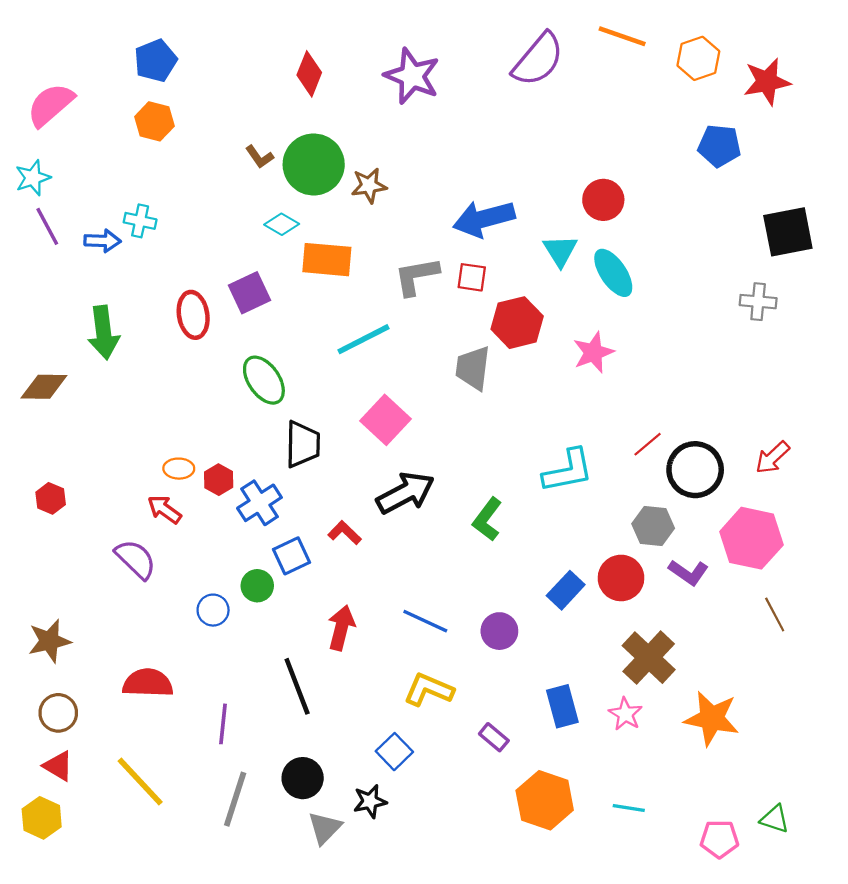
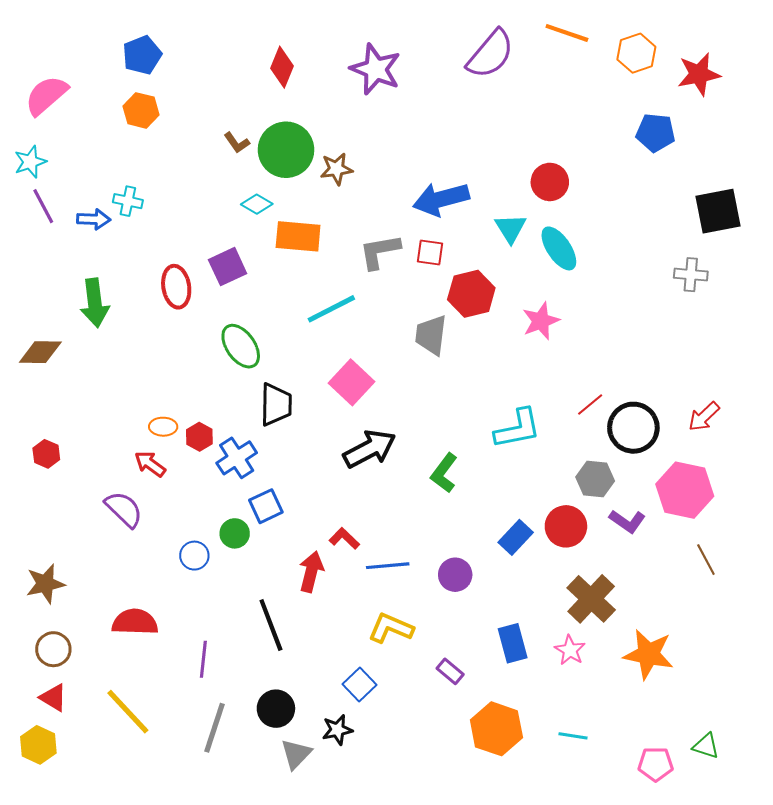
red L-shape: (345, 533) -> (344, 538), moved
blue line: (425, 621) -> (388, 566), turned -30

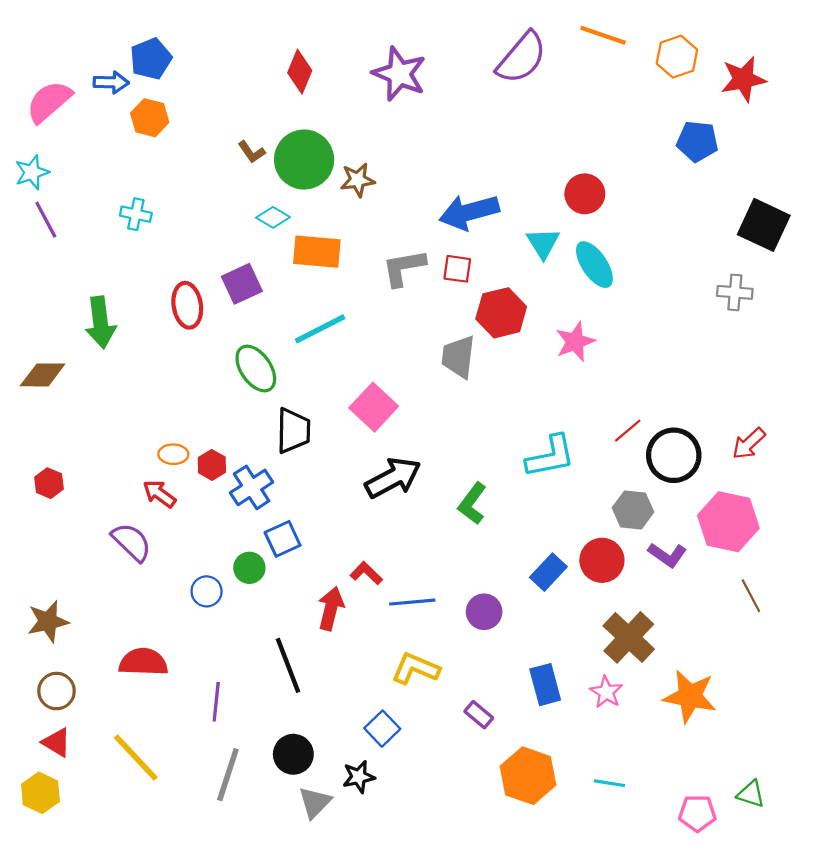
black square: (718, 211) -> (764, 225), turned 36
blue arrow: (94, 219) -> (111, 82), moved
cyan line: (331, 309) -> (320, 329), moved

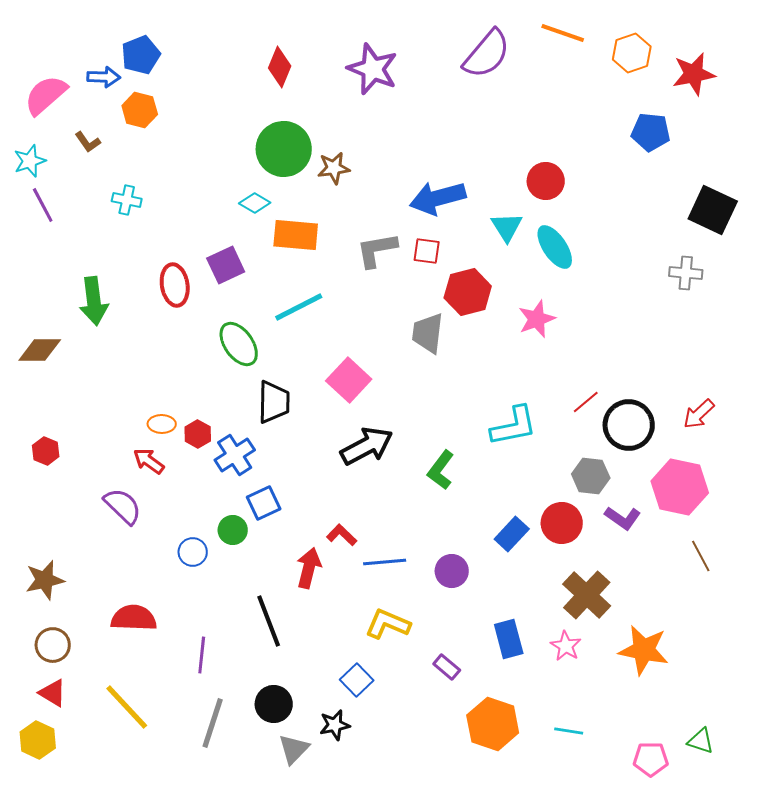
brown L-shape: (252, 152) -> (88, 142), moved

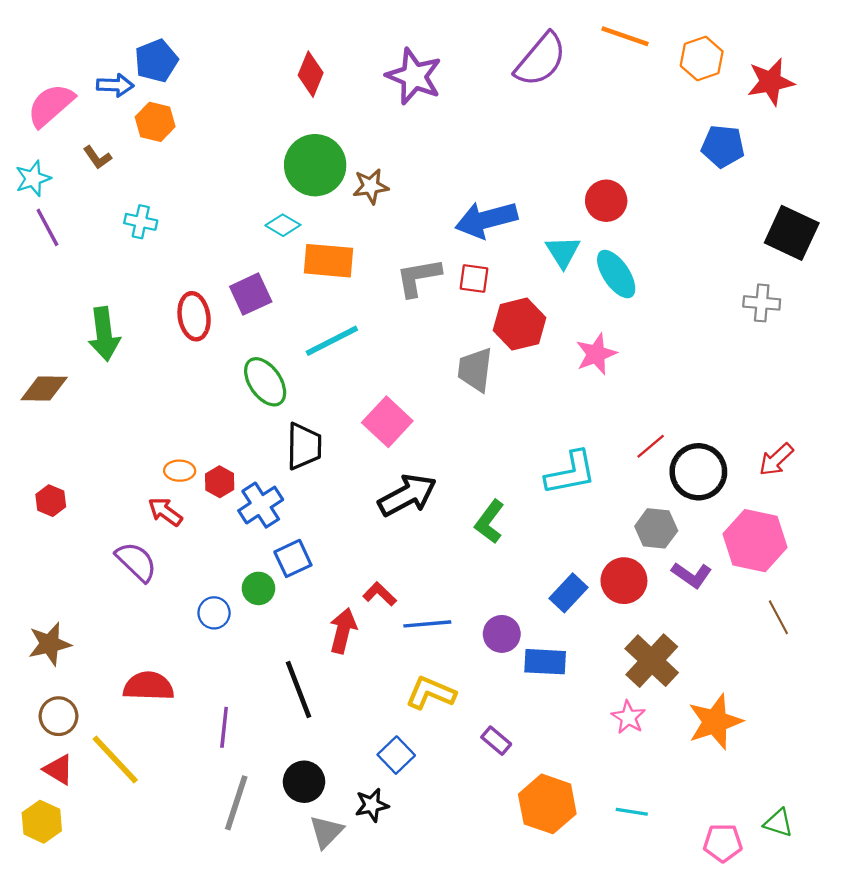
blue rectangle: (509, 639) -> (545, 662), moved, turned -72
orange star: (644, 650) -> (715, 722), turned -30
yellow line: (127, 707) -> (115, 759), moved

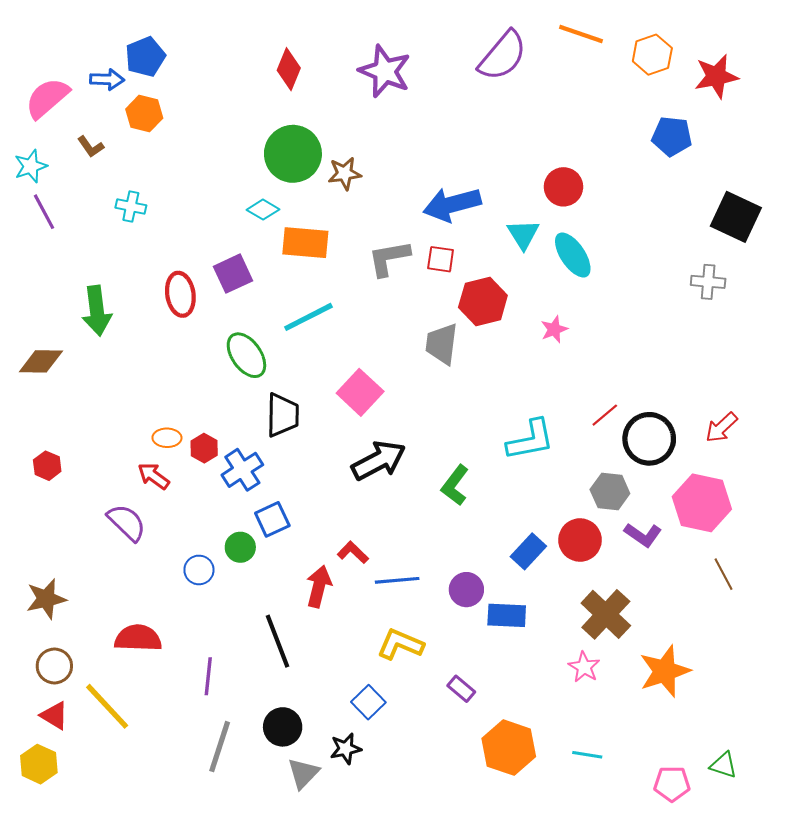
pink star: (596, 354) -> (554, 329), size x0.7

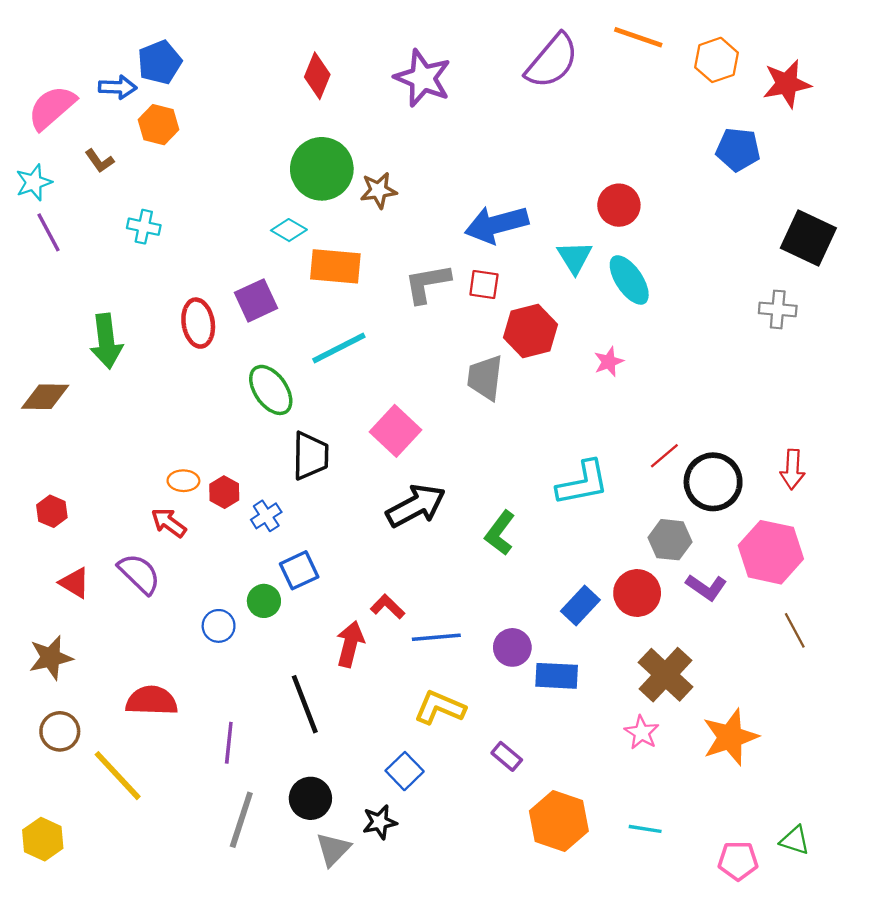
red arrow: (721, 427) -> (792, 469), turned -44
blue cross: (242, 470) -> (266, 516), size x0.7
red triangle: (54, 716) -> (75, 583), moved

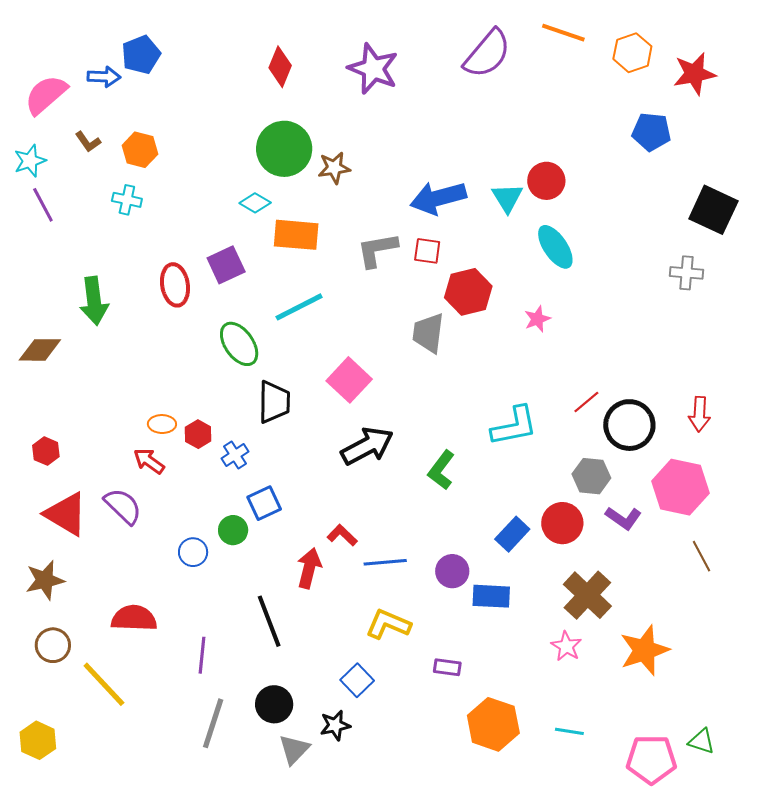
orange hexagon: (158, 125) -> (140, 150), moved
cyan triangle: (575, 257) -> (507, 198), moved
red triangle: (75, 583) -> (66, 514), size x1.6
purple rectangle: (507, 756) -> (447, 667), turned -32
pink pentagon: (738, 861) -> (651, 759), size x1.4

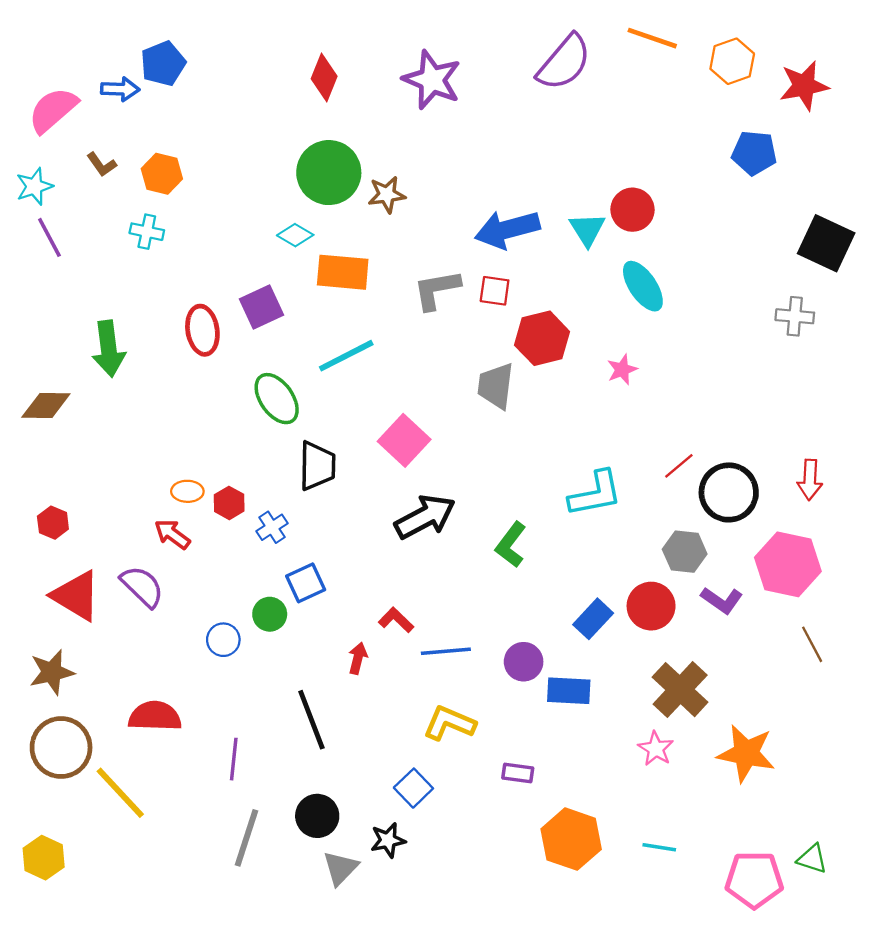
red arrow: (309, 568) -> (358, 658), size x0.7
brown circle: (53, 645) -> (61, 748), size x1.5
orange star: (644, 650) -> (746, 753), turned 30

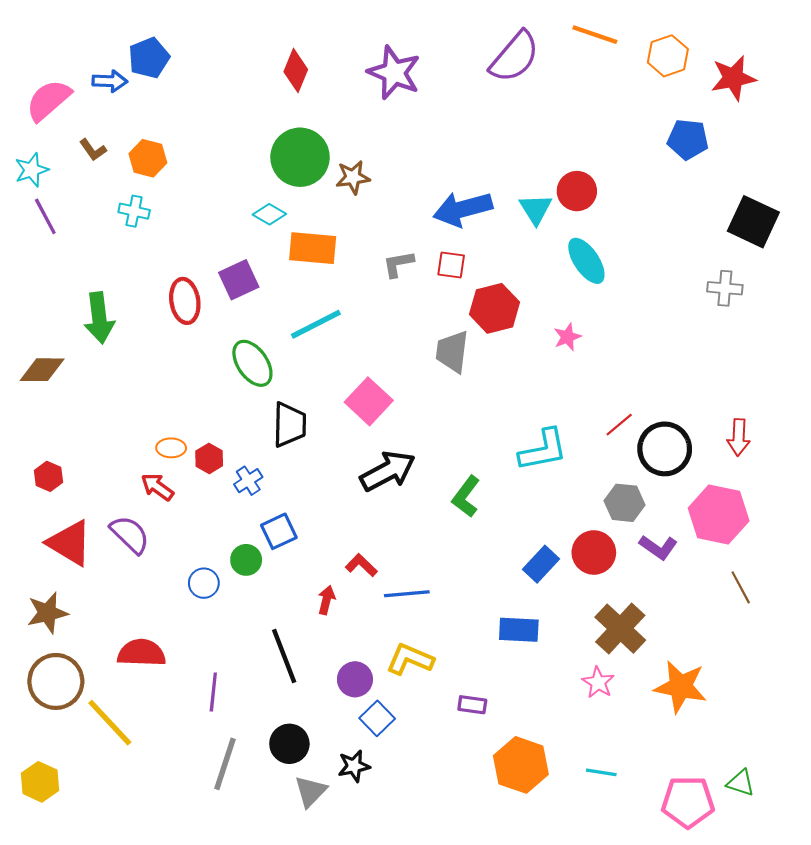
gray L-shape: (437, 290) -> (398, 264), size x0.7
purple circle: (524, 662) -> (355, 679), moved

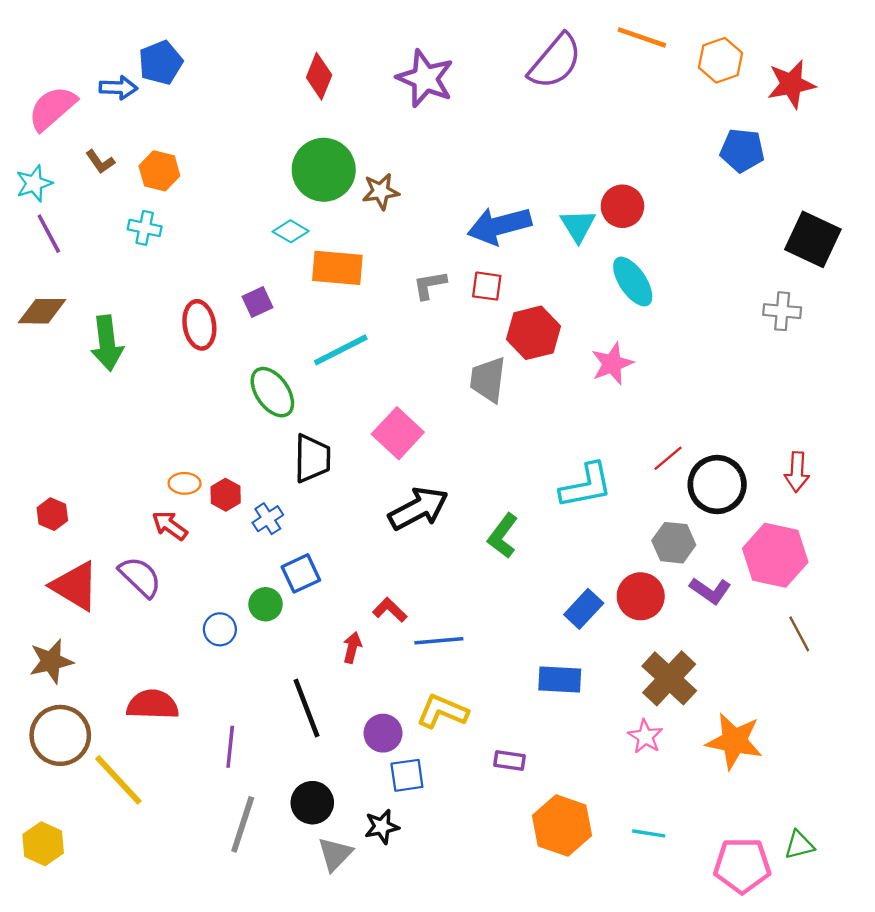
purple square: (239, 280) -> (258, 302), size x0.7
pink star: (567, 337) -> (612, 364), size x1.4
brown diamond: (42, 370) -> (42, 311), moved
blue square: (377, 718) -> (407, 775), turned 36
green triangle: (741, 783) -> (799, 845), turned -32

